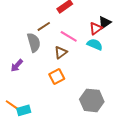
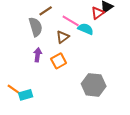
cyan semicircle: (95, 44) -> (86, 29), moved
purple arrow: (17, 65) -> (38, 55), moved, turned 144

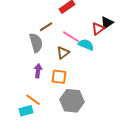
orange square: (59, 61) -> (59, 77), turned 35
gray hexagon: (94, 85) -> (72, 101), moved
orange line: (15, 90) -> (33, 100), moved

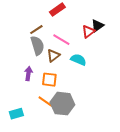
gray semicircle: (36, 43) -> (37, 46), moved
cyan semicircle: (86, 45) -> (78, 60), moved
orange line: (33, 100) -> (45, 102), moved

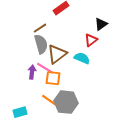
red triangle: (88, 32) -> (91, 40), moved
pink line: (61, 40) -> (45, 68), moved
brown triangle: (53, 56) -> (57, 54), size x1.5

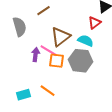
gray semicircle: (41, 44) -> (20, 27), moved
orange line: (49, 100) -> (48, 91), moved
gray hexagon: (66, 102) -> (81, 61), moved

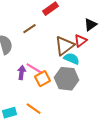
brown triangle: (61, 37) -> (65, 46), moved
orange square: (57, 61) -> (43, 79), turned -35

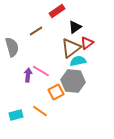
black triangle: (91, 25) -> (75, 27), moved
cyan semicircle: (72, 59) -> (78, 61), turned -35
orange square: (43, 79) -> (56, 92), moved

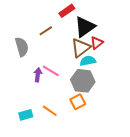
black triangle: (75, 27) -> (85, 27), size x1.6
orange square: (56, 92) -> (78, 102), moved

